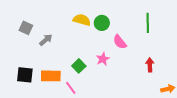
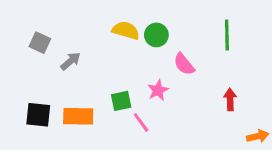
green square: (79, 66) -> (121, 101), turned 32
pink line: (71, 88) -> (141, 122), moved

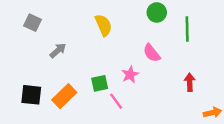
yellow semicircle: (126, 30) -> (104, 25), turned 50
green circle: (156, 35) -> (157, 12), moved
gray square: (40, 43) -> (33, 23), moved
orange rectangle: (78, 116) -> (64, 96), turned -45

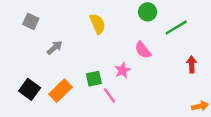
green line: (187, 29) -> (176, 27), turned 60
red arrow: (190, 82) -> (192, 64), moved
black square: (31, 95) -> (30, 89), turned 30

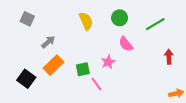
green circle: (148, 12) -> (120, 18), moved
orange rectangle: (61, 91) -> (53, 65), moved

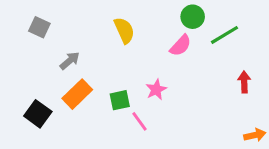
green circle: (120, 18) -> (193, 17), moved
pink semicircle: (126, 44) -> (180, 46), moved, turned -98

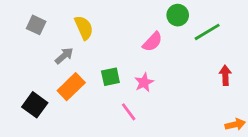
yellow semicircle: (124, 30) -> (84, 28), moved
pink semicircle: (180, 46) -> (152, 42), moved
green square: (120, 100) -> (110, 77), moved

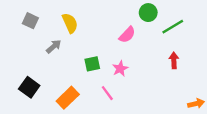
red arrow: (225, 75) -> (174, 60), moved
orange rectangle: (71, 87) -> (68, 98), moved

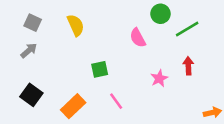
pink semicircle: (127, 35) -> (138, 38), turned 108
gray arrow: (54, 46) -> (29, 50), moved
pink star: (120, 69) -> (159, 78), moved

